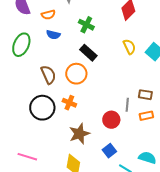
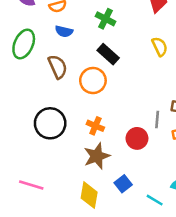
brown semicircle: (48, 75) -> (58, 67), moved
orange cross: (69, 103) -> (95, 126), moved
blue square: (109, 151) -> (123, 184), moved

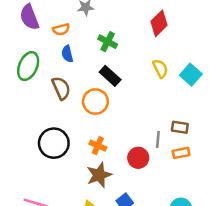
blue semicircle: (64, 31) -> (67, 54), turned 63

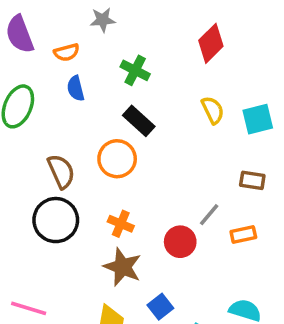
cyan square: (191, 75) -> (258, 119), turned 35
brown semicircle: (61, 88) -> (61, 171), moved
brown rectangle: (180, 127) -> (252, 180), moved
gray line: (158, 139) -> (209, 215), turned 35
brown star: (99, 175) -> (122, 267), turned -30

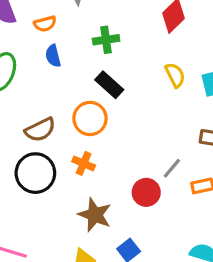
green cross: (135, 70) -> (106, 40), turned -35
brown semicircle: (61, 171) -> (40, 130), turned 88
orange cross: (121, 224) -> (84, 163), moved

